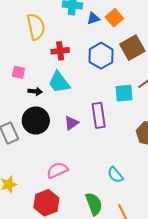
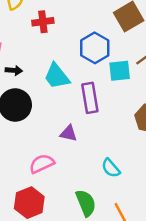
blue hexagon: (101, 56) -> (95, 48), moved
cyan trapezoid: (59, 82) -> (57, 76), moved
purple triangle: (71, 123) -> (69, 133), moved, turned 49

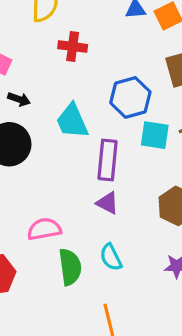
purple triangle: (69, 133) -> (107, 203), moved
pink semicircle: (42, 164) -> (44, 229), moved
green semicircle: (86, 203) -> (70, 267), moved

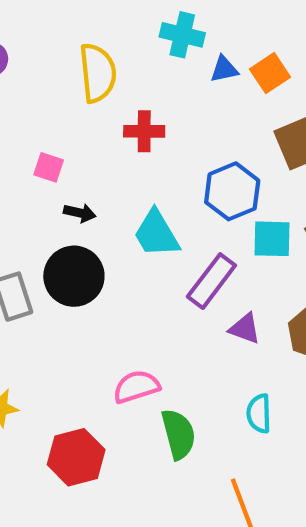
purple rectangle: (108, 160) -> (211, 281), turned 39
purple triangle: (107, 203) -> (245, 329), moved
cyan semicircle: (111, 257) -> (259, 414), moved, turned 32

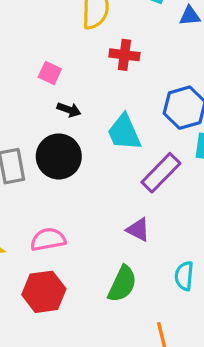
purple triangle: (245, 329) -> (138, 230), moved
pink semicircle: (136, 387) -> (48, 239), moved
green semicircle: (178, 434) -> (122, 284), turned 33

